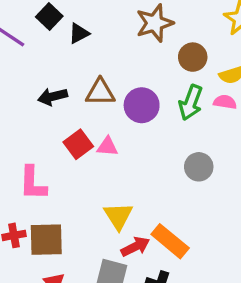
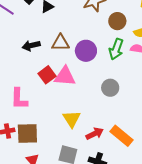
pink triangle: (107, 147) -> (65, 76), size x1.6
gray circle: (199, 167) -> (110, 88), moved
orange rectangle: (170, 241) -> (122, 136), moved
red arrow: (135, 247) -> (95, 134), moved

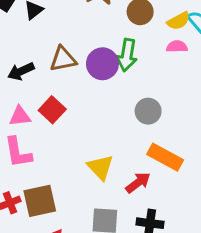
green arrow: (116, 49) -> (127, 55), moved
pink triangle: (65, 76) -> (20, 116), moved, size x0.7
orange rectangle: (122, 136) -> (165, 157), moved

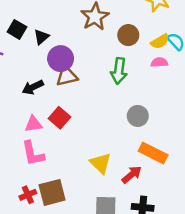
purple circle: (102, 64) -> (61, 59), moved

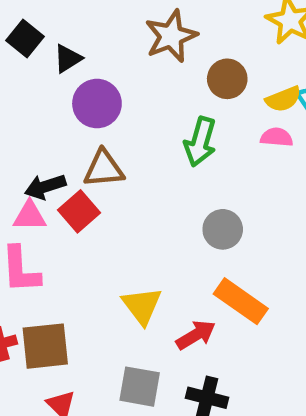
brown triangle: (67, 76) -> (104, 169), moved
black arrow: (33, 87) -> (45, 187), moved

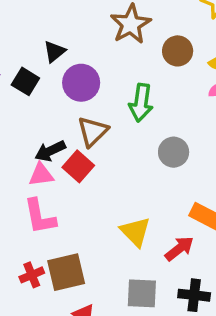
black square: (25, 38) -> (25, 81), moved
green arrow: (200, 142) -> (141, 103), moved
brown triangle: (104, 169) -> (93, 132), turned -32
gray circle: (223, 229) -> (174, 152), moved

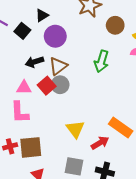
green arrow: (141, 103) -> (102, 61), moved
black arrow: (50, 151) -> (34, 62), moved
gray circle: (174, 152) -> (60, 85), moved

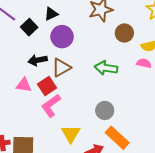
green arrow: (102, 61) -> (106, 68), turned 75
gray circle: (60, 85) -> (105, 110), moved
pink L-shape: (20, 112) -> (51, 106), moved, turned 50

